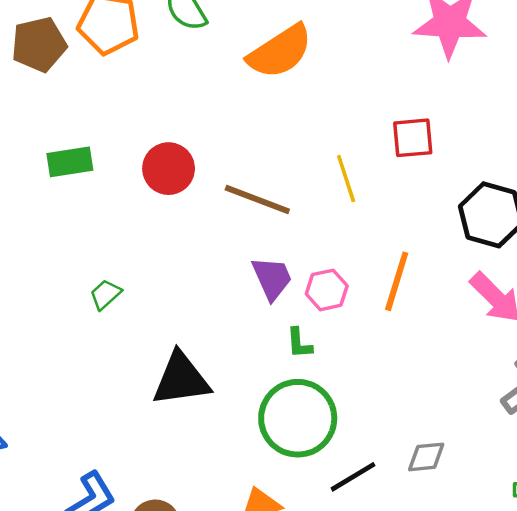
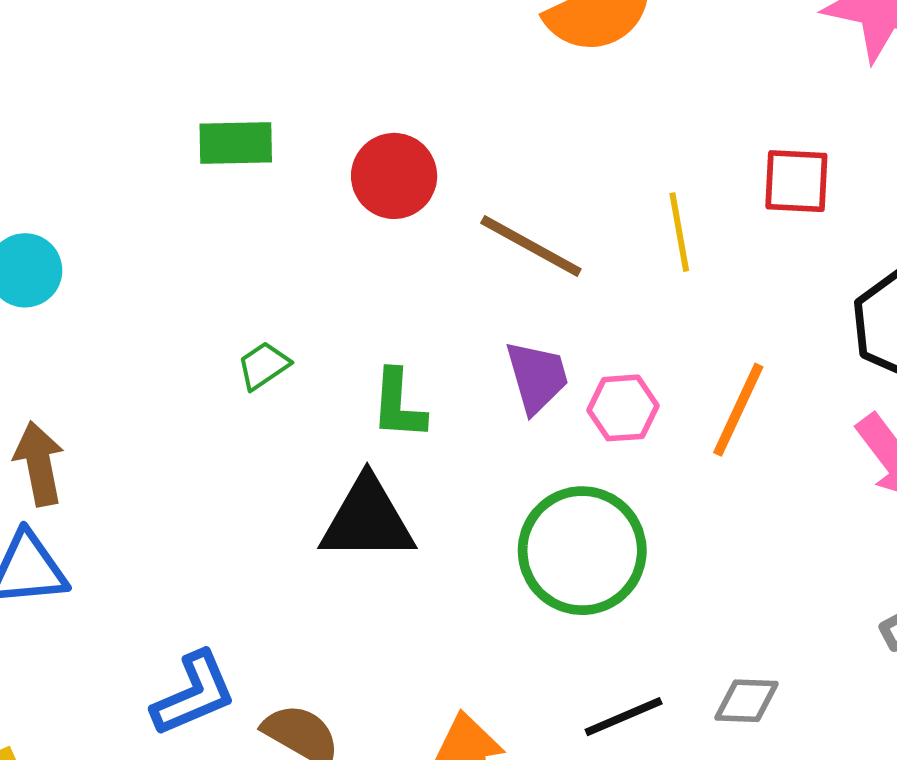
green L-shape: (299, 343) -> (398, 404), moved, size x1.4
green circle: (298, 418) -> (582, 551), moved

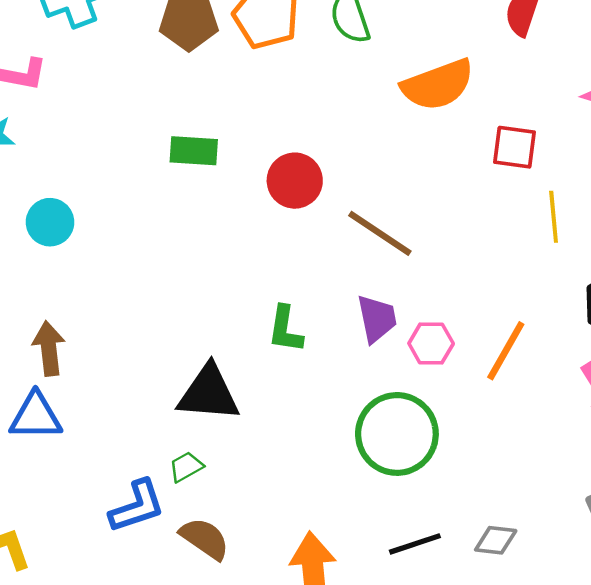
red square: (796, 181) -> (515, 147), moved
yellow line: (679, 232) -> (554, 217), moved
green trapezoid: (264, 366) -> (186, 467), moved
black triangle: (367, 520) -> (209, 393), moved

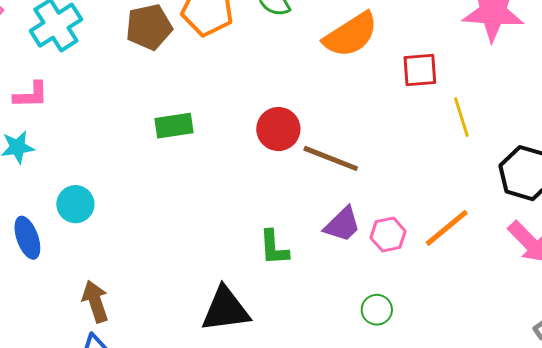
red circle: (295, 181) -> (278, 129), moved
purple trapezoid: (377, 319) -> (342, 224), turned 69
orange line: (506, 351) -> (447, 228), turned 33
green circle: (397, 434) -> (377, 310), size x0.5

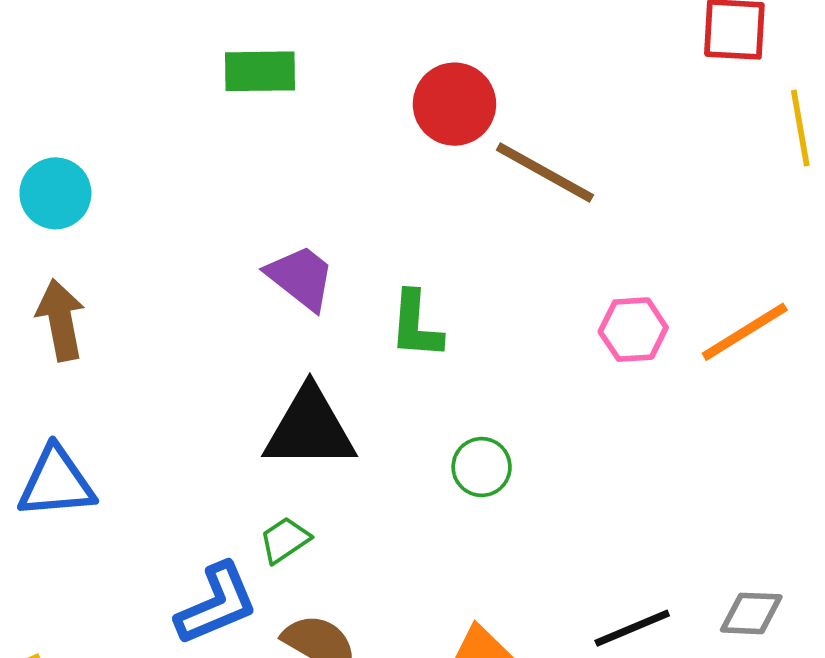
purple trapezoid: (342, 224) -> (301, 277), moved, turned -105
brown arrow: (95, 301) -> (61, 320), moved
green circle: (377, 310) -> (482, 467), moved

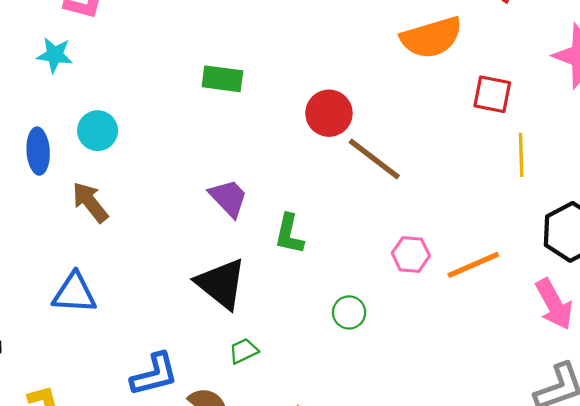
brown arrow: (61, 320) -> (90, 202), turned -36
black triangle: (310, 429) -> (221, 284), turned 30
green circle: (482, 467) -> (349, 312), moved
green trapezoid: (285, 540) -> (244, 351), moved

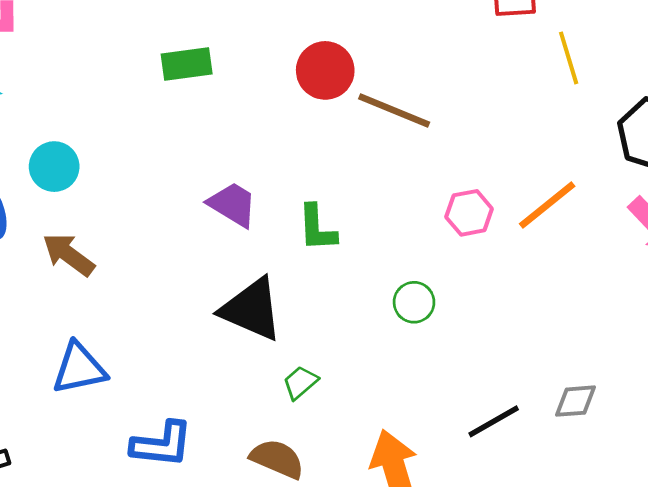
blue L-shape: (154, 374) -> (162, 444), moved, turned 36

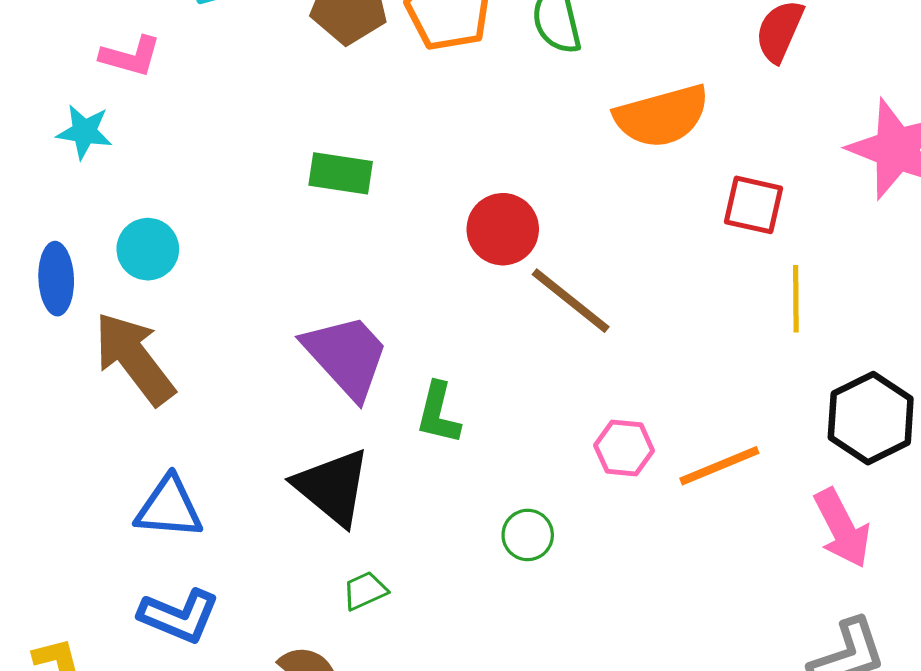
purple trapezoid: (233, 204) -> (346, 356), size x1.5
brown arrow: (69, 255) -> (134, 358), size x1.5
blue triangle: (79, 368) -> (169, 508), moved

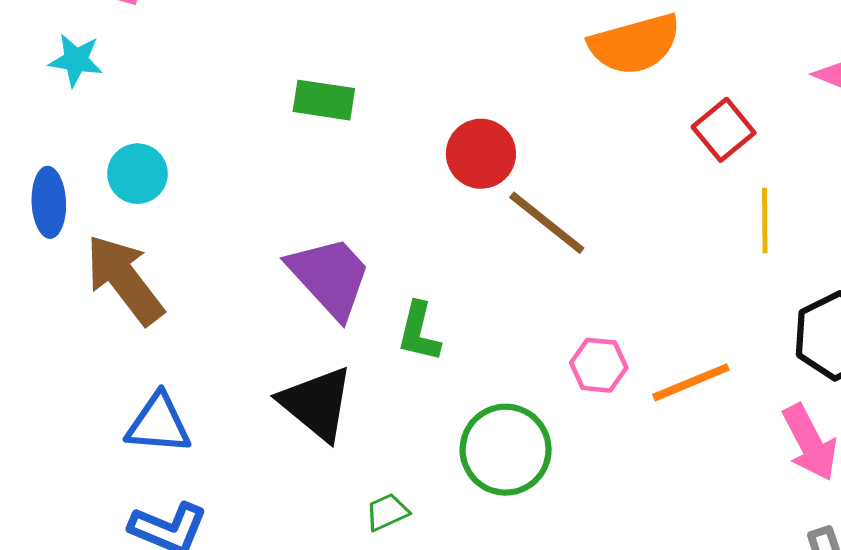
red square: (753, 205) -> (724, 130), turned 38
green circle: (528, 535) -> (506, 450), size x1.8
green trapezoid: (365, 591) -> (387, 512), moved

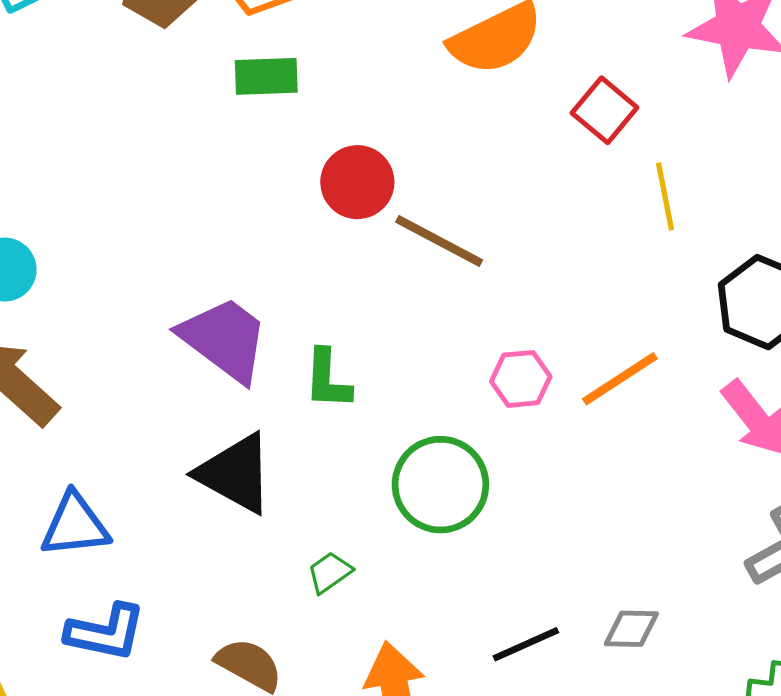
green rectangle: (324, 100) -> (266, 76), moved

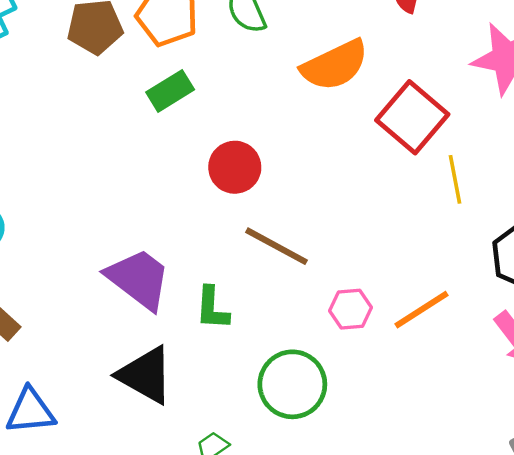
green rectangle: (266, 76) -> (170, 91), turned -30
red square: (605, 110) -> (412, 117), size x1.5
brown line: (439, 241) -> (276, 246), moved

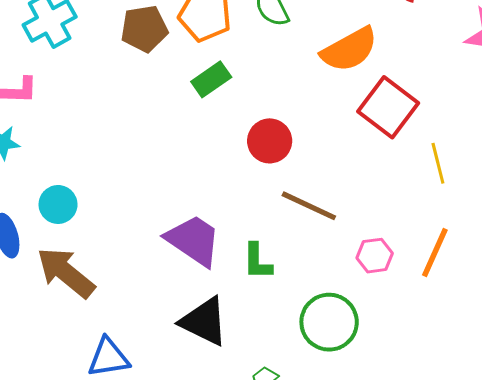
red square: (412, 117) -> (388, 107), moved
yellow line: (455, 179) -> (438, 163), moved
orange line: (421, 310) -> (435, 252), turned -30

